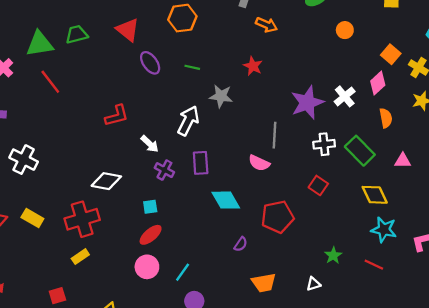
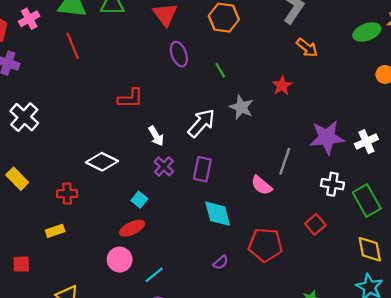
green line: (192, 67) -> (220, 70), turned 32
cyan square: (150, 207) -> (139, 200), turned 32
red cross: (82, 219) -> (67, 194), size x0.6

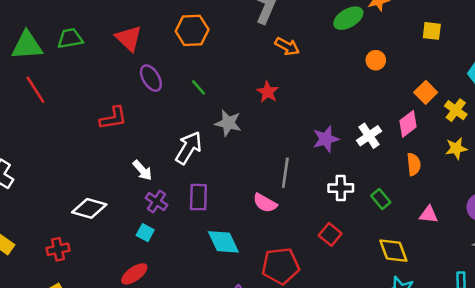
red L-shape: (131, 98) -> (113, 118), moved
purple star: (327, 137) -> (326, 139), size x0.7
cyan square: (139, 200) -> (145, 233), moved
green rectangle: (367, 201) -> (381, 199), size x0.6

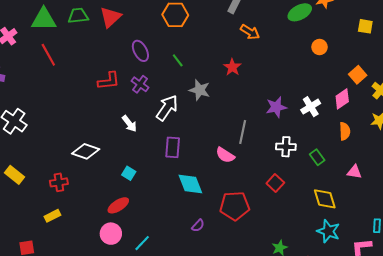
red triangle: (129, 38) -> (110, 17), moved, turned 30
purple cross: (157, 201) -> (140, 84), moved

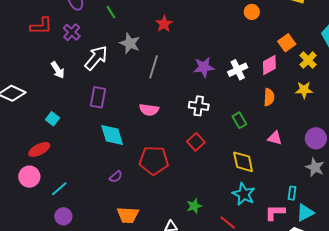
gray line: (243, 132) -> (153, 67), moved
white cross: (286, 147) -> (199, 106), moved
pink semicircle: (225, 155) -> (149, 110), turned -30

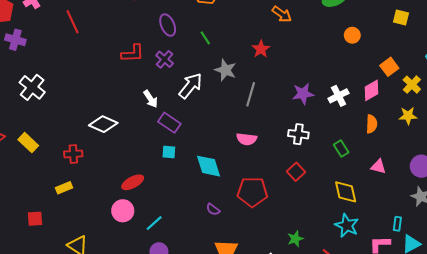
purple rectangle: (98, 97) -> (169, 123), moved, turned -65
cyan square: (53, 119) -> (169, 152), moved, turned -32
purple semicircle: (116, 177) -> (213, 209), turned 80

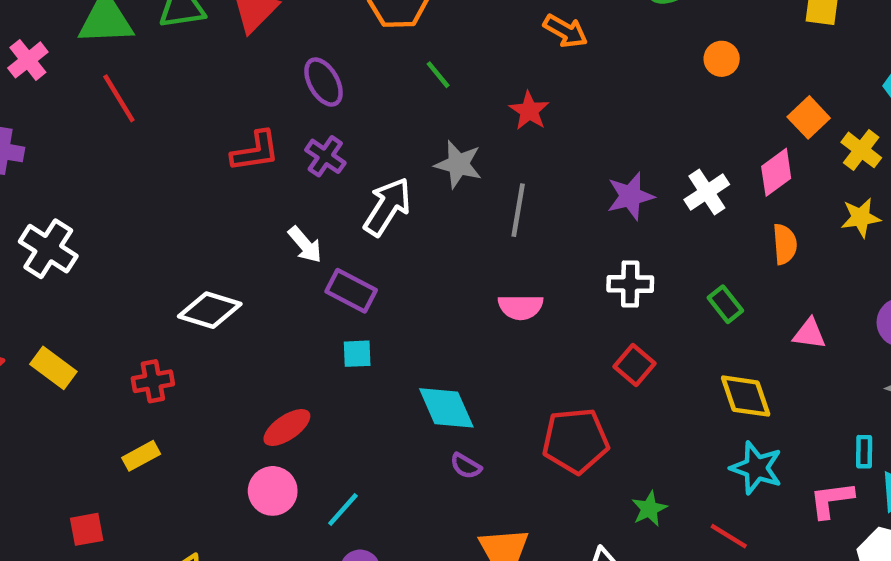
green line: (205, 38) -> (438, 75), moved
cyan diamond: (209, 166) -> (446, 408), moved
red pentagon: (252, 192) -> (576, 441), moved

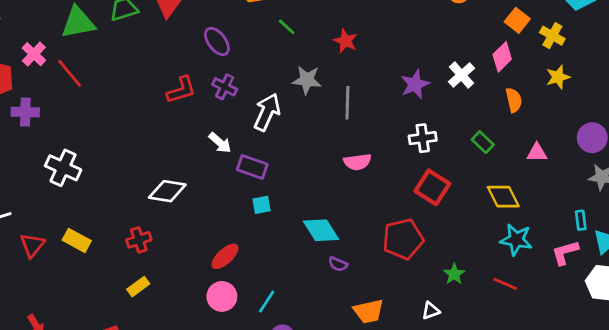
red line: (119, 98) -> (70, 73), moved
red square: (634, 365) -> (432, 187), size x1.4

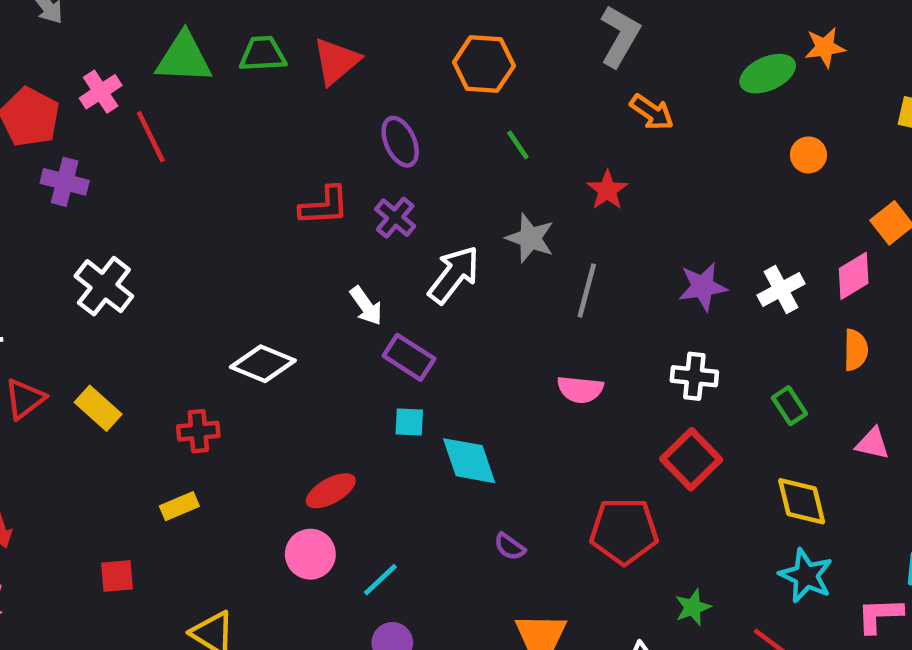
cyan diamond: (321, 230) -> (469, 461), moved

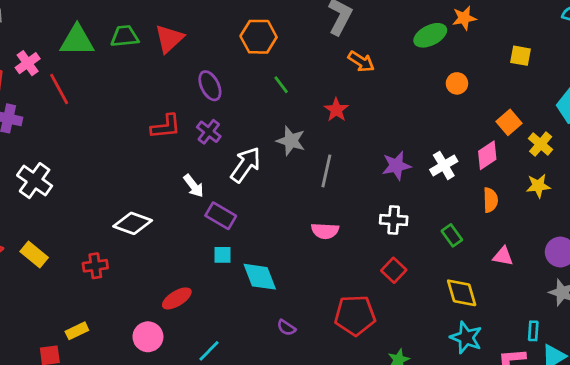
red square: (691, 459) -> (394, 270), size x0.7
yellow rectangle: (179, 506) -> (77, 331), moved
pink circle: (310, 554) -> (148, 337), moved

